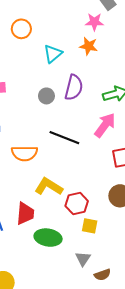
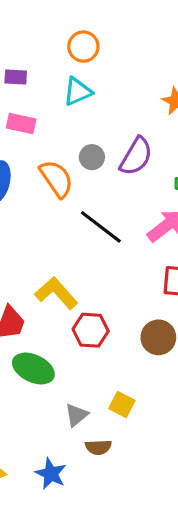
cyan triangle: (53, 54) -> (78, 92), moved
orange semicircle: (25, 153) -> (56, 179), moved, turned -140
yellow square: (90, 226) -> (122, 405), moved

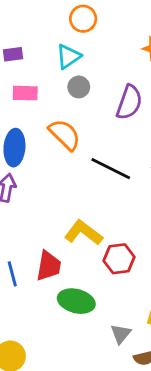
orange circle: (83, 47) -> (83, 19), moved
gray circle: (92, 157) -> (79, 87), moved

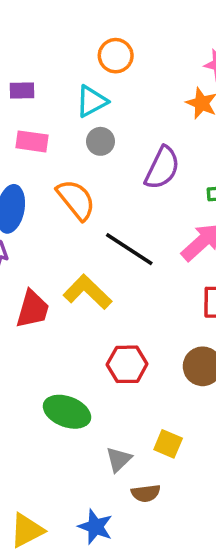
yellow L-shape: (83, 233) -> (87, 292), moved
red trapezoid: (49, 266) -> (33, 309), moved

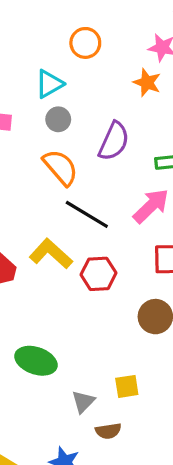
orange circle: (116, 56) -> (85, 43), moved
orange semicircle: (76, 200) -> (61, 167), moved
red hexagon: (127, 364) -> (99, 274), moved
yellow square: (168, 444) -> (127, 386), turned -30

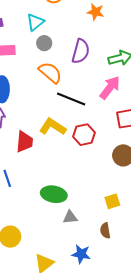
gray triangle: (83, 402) -> (70, 217), moved, turned 49
brown semicircle: (108, 431) -> (105, 231), turned 98

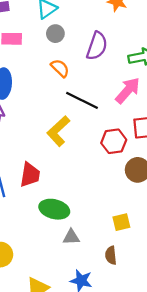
orange semicircle: (50, 73) -> (60, 68), size x0.7
yellow L-shape: (53, 127) -> (58, 131), turned -80
red hexagon: (84, 135) -> (114, 141), moved
red trapezoid: (24, 142) -> (30, 175), moved

